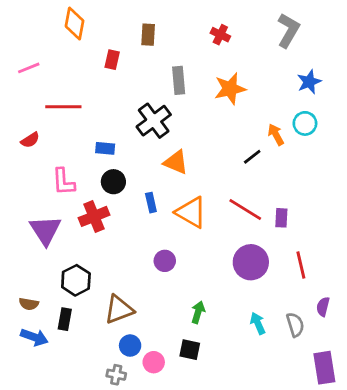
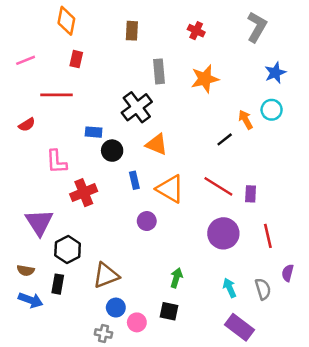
red rectangle: (112, 60) -> (76, 59), moved
black circle: (113, 182) -> (112, 151), moved
purple triangle: (45, 230) -> (39, 222), moved
purple circle: (165, 261) -> (147, 221), moved
purple rectangle: (324, 368) -> (239, 327), moved, turned -44

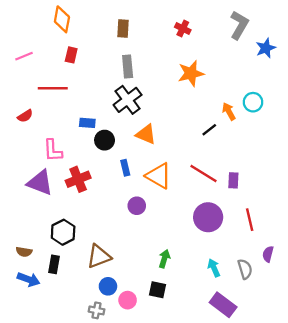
gray rectangle: (159, 71) -> (128, 66), moved
blue star: (275, 73) -> (266, 48), moved
purple triangle: (39, 222) -> (40, 183), moved, turned -36

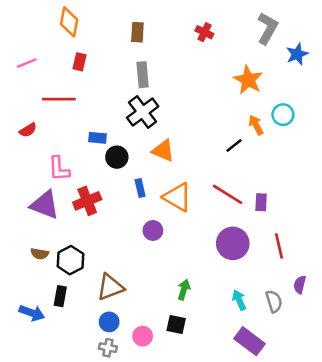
orange star: (191, 73) -> (248, 80), moved, turned -30
brown semicircle: (24, 252) -> (40, 254), moved
blue circle: (108, 286) -> (109, 322), moved

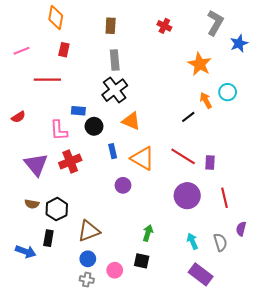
red semicircle: (28, 130) -> (18, 117), moved
pink L-shape: (59, 169) -> (59, 130), moved
purple triangle: (45, 205) -> (36, 165), turned 30

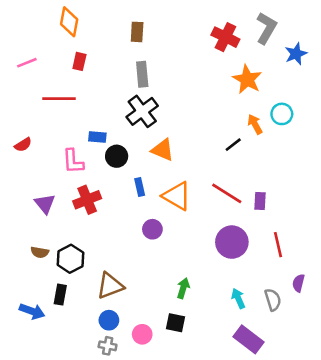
red cross: (164, 26) -> (225, 37), moved, size x1.5
purple triangle: (36, 165) -> (45, 204), size x0.7

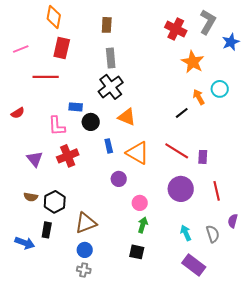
red rectangle: (79, 61) -> (62, 48), size x1.5
pink circle: (142, 334) -> (140, 203), moved

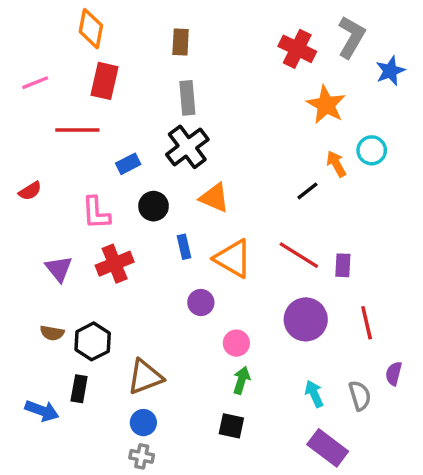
blue rectangle: (76, 107) -> (128, 164), moved, turned -32

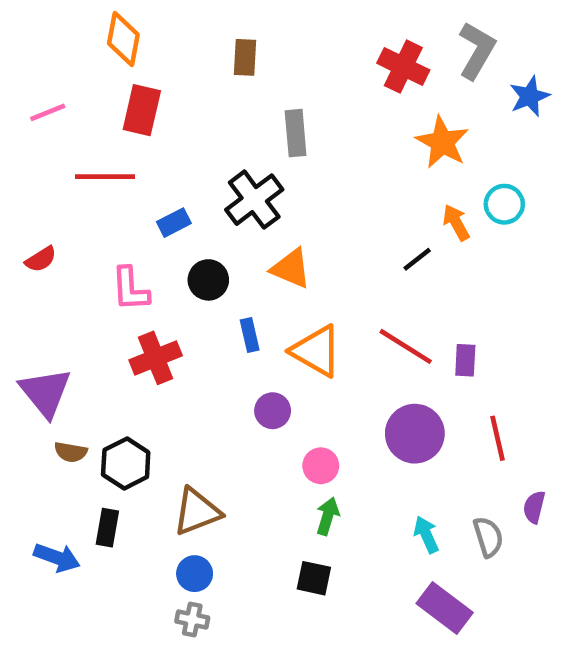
gray rectangle: (187, 98) -> (296, 133), moved
purple triangle: (59, 269) -> (45, 392), moved, size x1.4

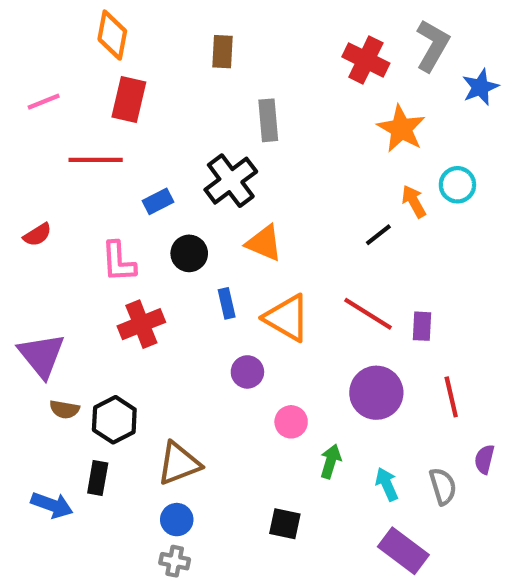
green arrow: (328, 516) -> (331, 461), moved

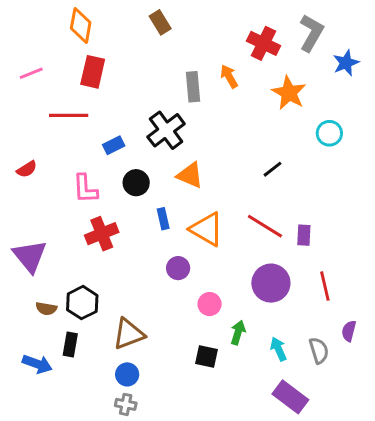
brown rectangle: (222, 52) -> (160, 22), moved, turned -35
orange arrow: (414, 201) -> (229, 76), moved
brown semicircle: (64, 409) -> (46, 309), moved
black square: (285, 524) -> (207, 356), moved

